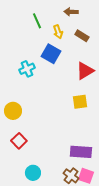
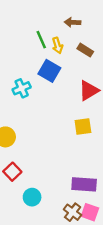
green line: (37, 21) -> (41, 40), moved
cyan circle: (33, 173) -> (32, 197), moved

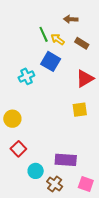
yellow arrow: (57, 45) -> (58, 39), turned 144
purple rectangle: (84, 184) -> (66, 160), moved
brown cross: (73, 212) -> (55, 184), moved

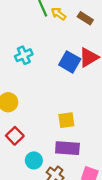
blue square: (51, 61) -> (70, 62), moved
yellow square: (80, 110) -> (66, 120), moved

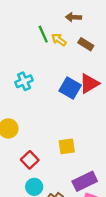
red square: (15, 136) -> (30, 160), moved
purple rectangle: (67, 148) -> (85, 181), moved, turned -30

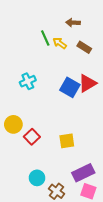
red square: (30, 160) -> (32, 137), moved

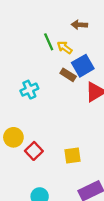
brown rectangle: (84, 47) -> (68, 75), moved
blue square: (70, 87) -> (83, 66), moved, turned 30

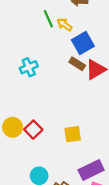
brown rectangle: (68, 75) -> (77, 64), moved
yellow circle: (13, 137) -> (13, 127), moved

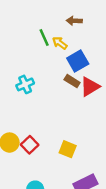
yellow square: (73, 134) -> (68, 149), turned 30

